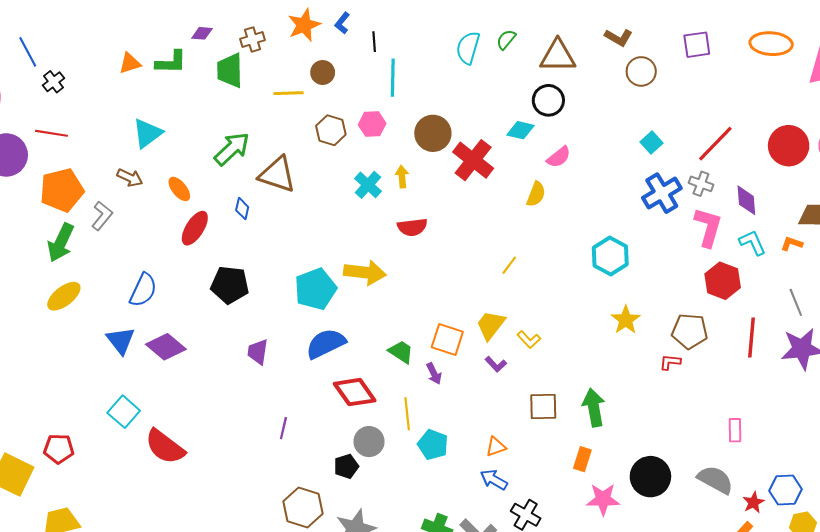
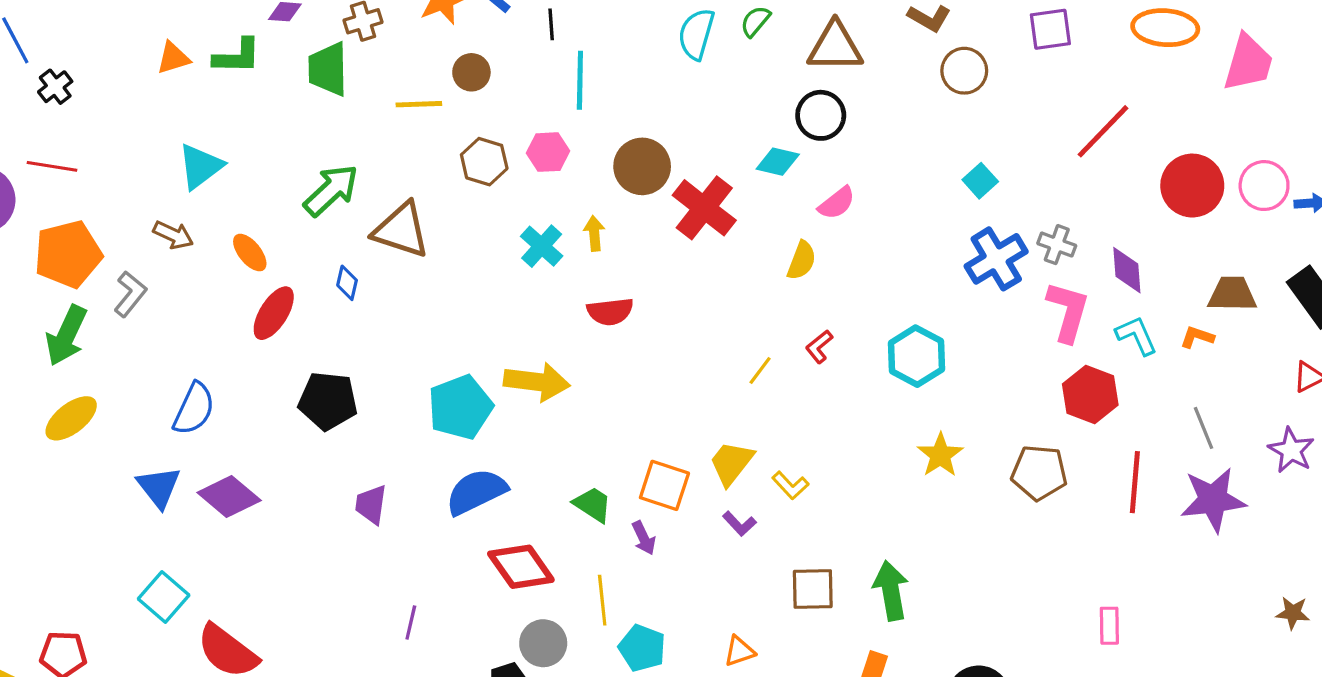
red line: (715, 144) -> (1103, 131), moved
red L-shape: (670, 362) -> (819, 347), moved, turned -45

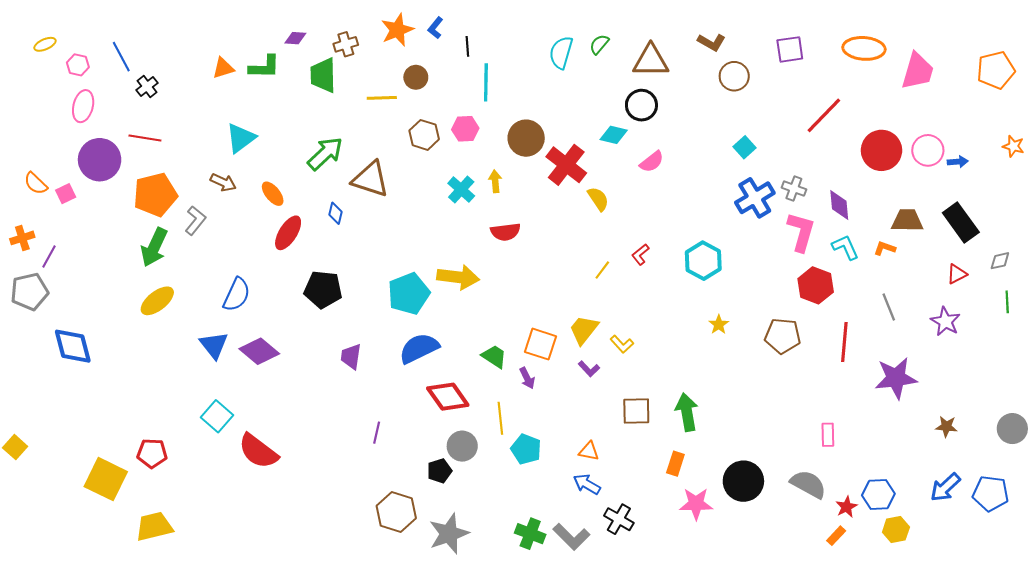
yellow semicircle: (802, 260) -> (598, 199), moved, turned -55
yellow star: (940, 455) -> (719, 325), size x0.7
purple star: (1213, 500) -> (896, 378), moved
orange triangle: (739, 651) -> (589, 451), turned 30

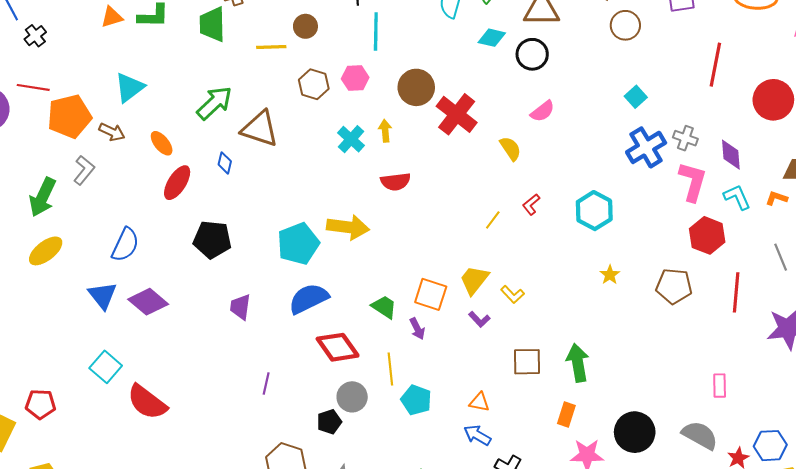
red line: (824, 115) -> (715, 65), turned -33
cyan diamond: (614, 135) -> (492, 38), moved
orange pentagon: (155, 195) -> (69, 116), moved
yellow semicircle: (598, 199) -> (510, 148), moved

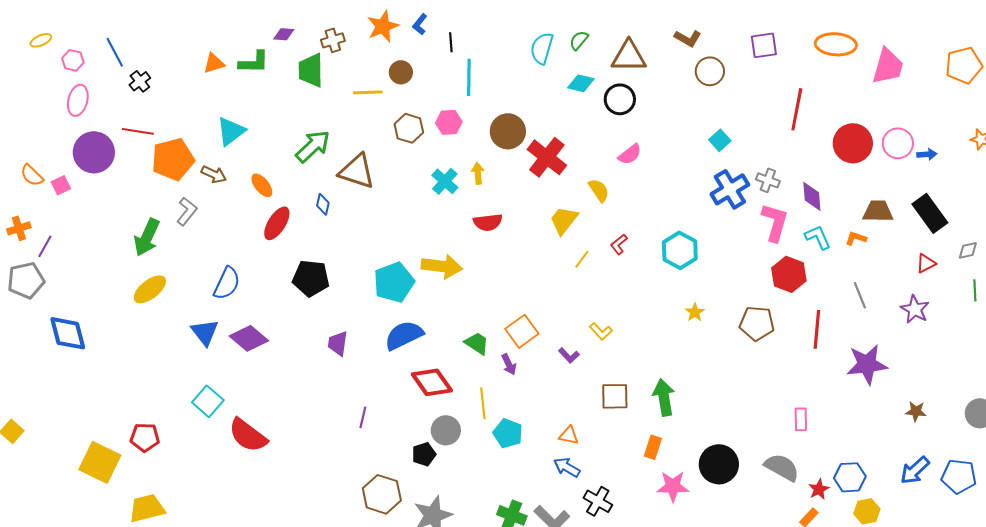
yellow trapezoid: (474, 280) -> (564, 220), moved
orange square: (431, 294) -> (522, 331), turned 36

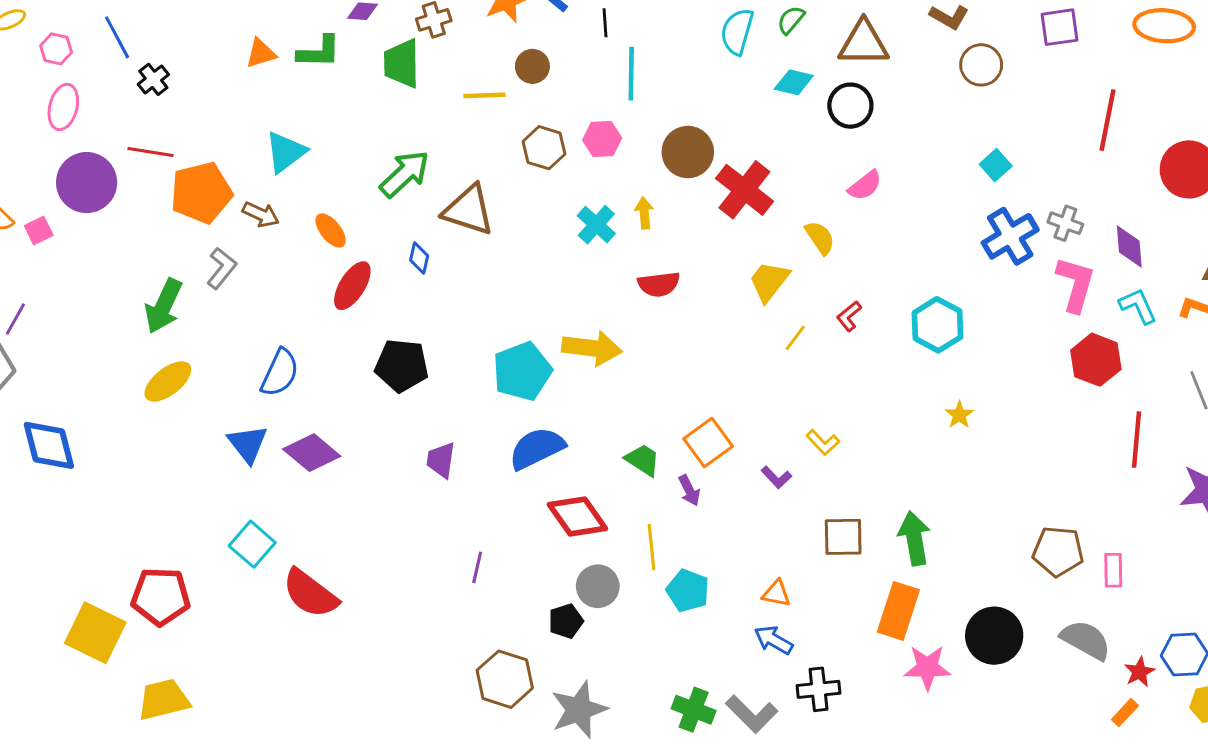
brown pentagon: (757, 323) -> (1058, 551), moved
red pentagon: (145, 437) -> (161, 596), size x1.4
orange rectangle: (653, 447) -> (898, 611), size x1.6
black cross: (598, 501) -> (818, 689), turned -36

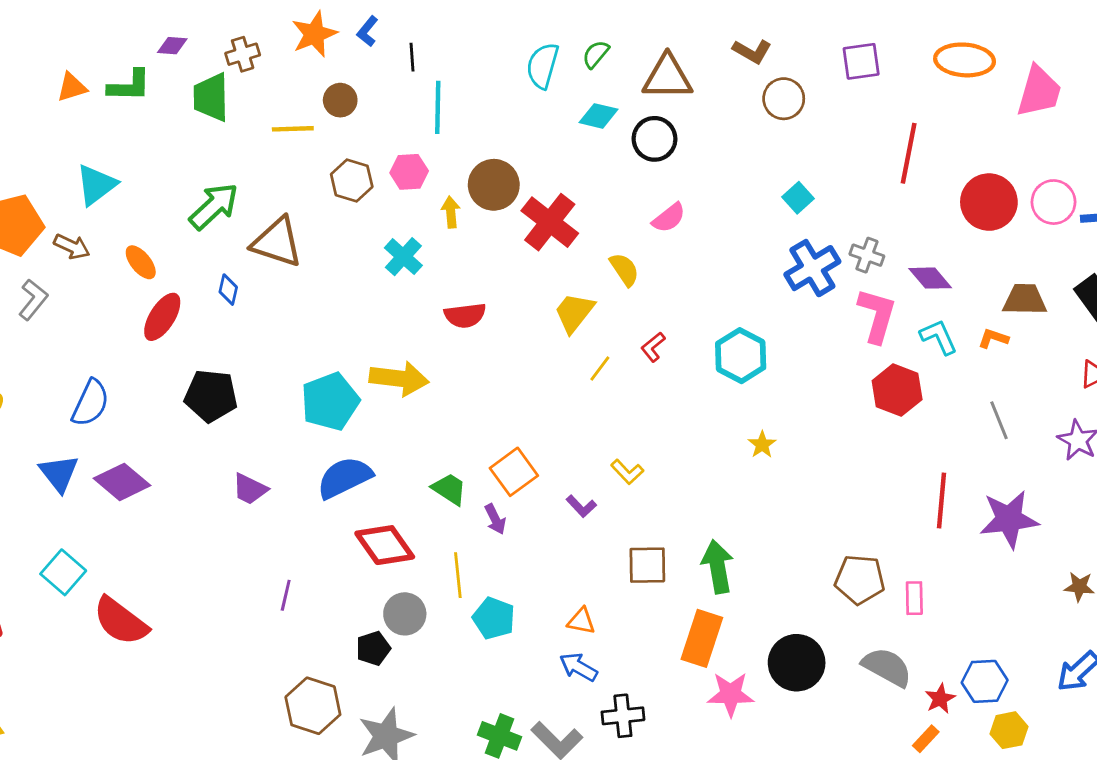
yellow arrow: (644, 213) -> (451, 212), moved
purple diamond: (1129, 246) -> (930, 278), turned -36
red line: (1137, 440) -> (942, 501), moved
purple trapezoid: (441, 460) -> (250, 489), turned -72

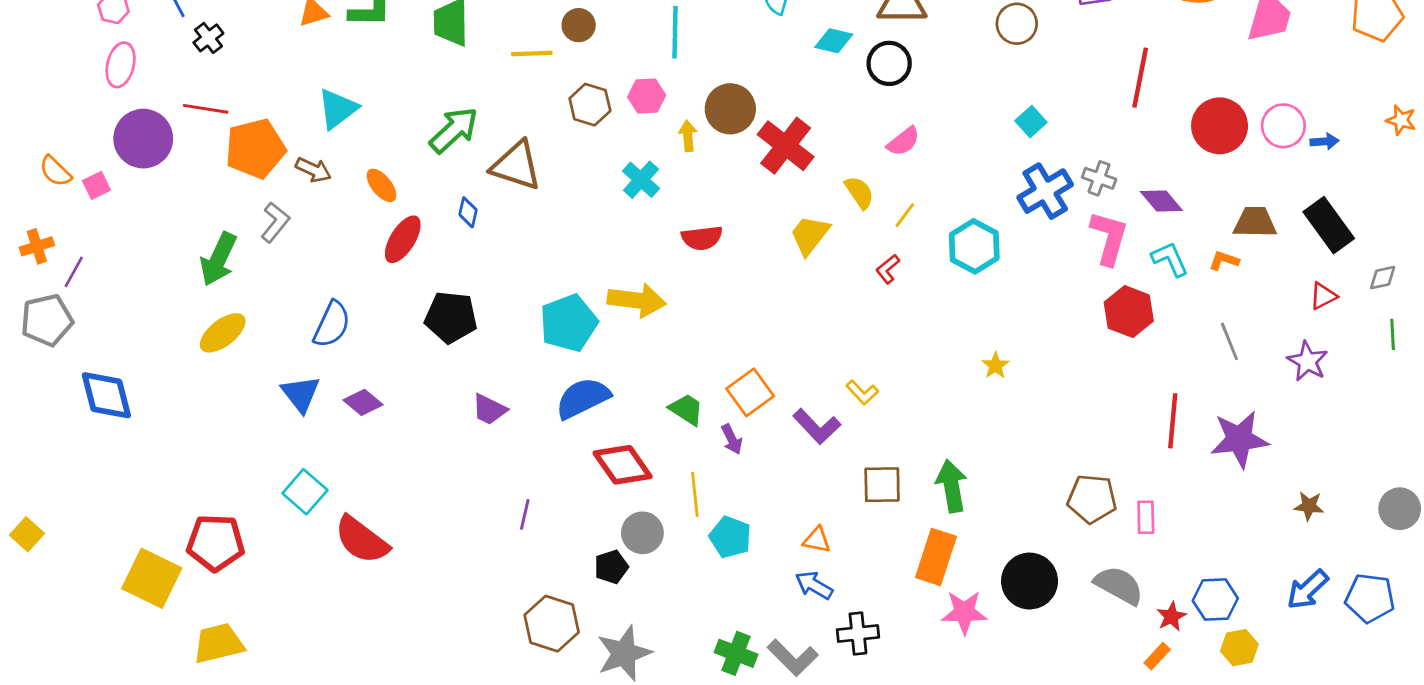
cyan hexagon: (741, 356) -> (974, 246), moved
yellow line: (600, 369) -> (905, 215), moved
purple diamond: (122, 482) -> (363, 402), size x0.7
purple L-shape: (581, 506) -> (817, 426), size x1.6

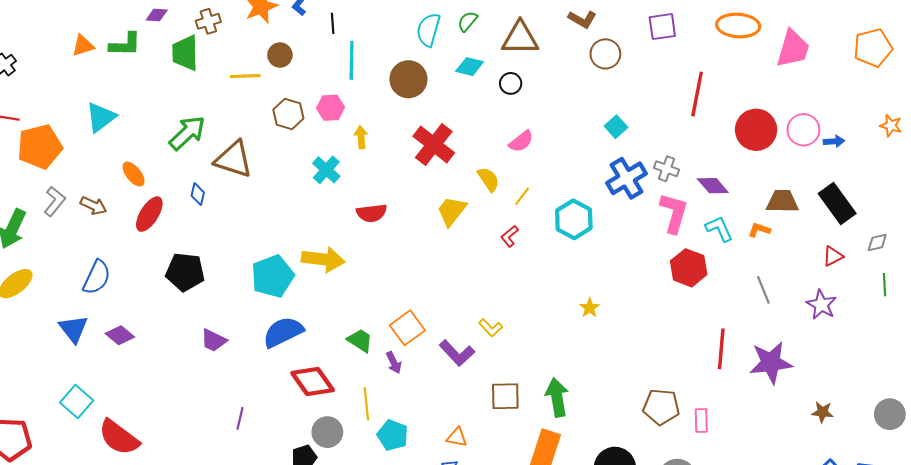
black circle: (889, 63) -> (511, 83), size x0.7
brown circle: (730, 109) -> (408, 79), moved
brown arrow: (313, 170) -> (94, 206), moved

